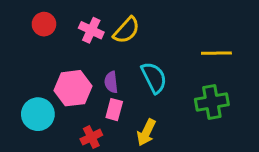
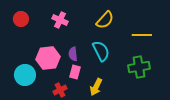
red circle: (44, 24) -> (21, 19), moved
yellow semicircle: (126, 30) -> (105, 20), moved

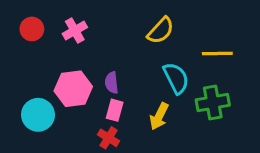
pink cross: (60, 20) -> (75, 31), moved, turned 35
cyan semicircle: (101, 51) -> (176, 78), moved
yellow arrow: (96, 87) -> (159, 116), moved
red cross: (60, 90) -> (109, 138), moved, turned -32

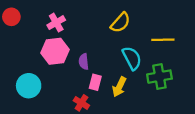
red circle: (32, 29) -> (11, 17), moved
pink hexagon: (73, 89) -> (55, 51), moved
pink rectangle: (115, 110) -> (95, 82), moved

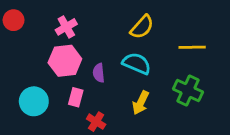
cyan semicircle: (132, 58) -> (137, 63), moved, turned -40
green cross: (159, 77) -> (188, 90), turned 35
pink rectangle: (95, 82) -> (76, 97), moved

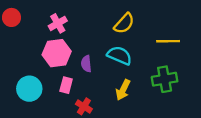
green cross: (188, 90) -> (165, 79), turned -35

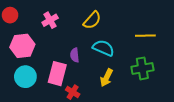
yellow semicircle: (124, 23) -> (92, 20), moved
pink hexagon: (57, 53) -> (22, 46), moved
pink rectangle: (66, 85) -> (57, 74), size x1.6

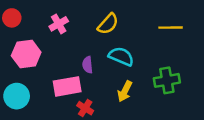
yellow line: (145, 36) -> (171, 28), moved
pink rectangle: (57, 74) -> (67, 86), turned 65
cyan circle: (25, 77) -> (17, 96), moved

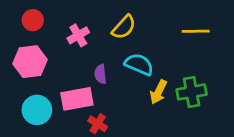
red circle: (12, 18) -> (33, 20), moved
pink cross: (59, 24) -> (78, 35), moved
yellow arrow: (125, 91) -> (158, 92), moved
cyan circle: (17, 96) -> (37, 110), moved

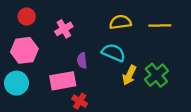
yellow semicircle: (124, 27) -> (120, 22), moved, turned -140
green cross: (192, 92) -> (156, 75), turned -30
cyan circle: (37, 110) -> (16, 83), moved

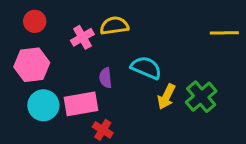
yellow semicircle: (120, 22) -> (114, 26), moved
yellow line: (160, 26) -> (224, 33), moved
cyan circle: (16, 83) -> (43, 105), moved

